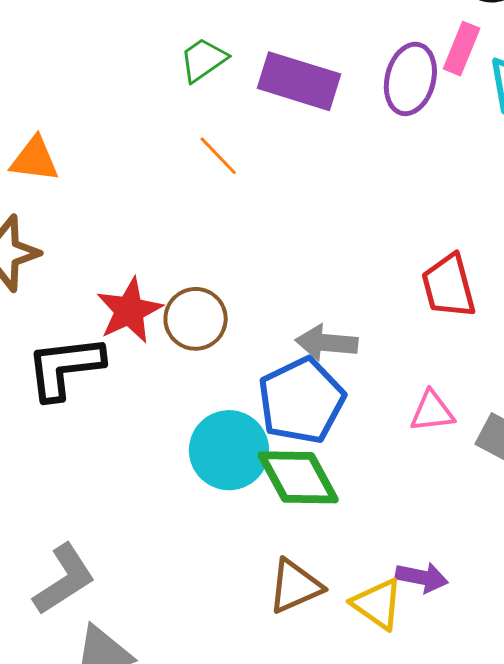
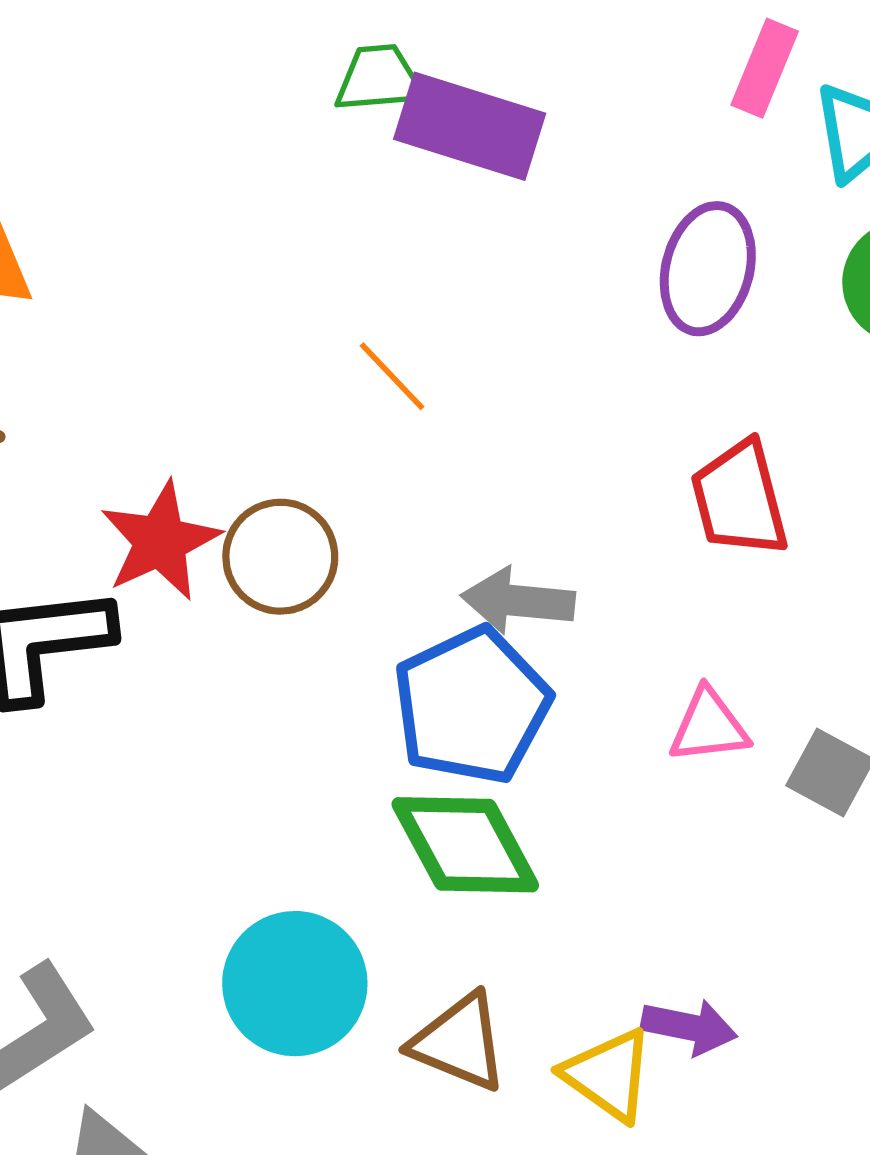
green trapezoid: (203, 60) -> (379, 79), moved, turned 30
purple ellipse: (410, 79) -> (708, 269), moved
orange line: (218, 156) -> (392, 376), moved
cyan circle: (229, 450) -> (295, 984), moved
brown triangle: (295, 586) -> (459, 1042), turned 46

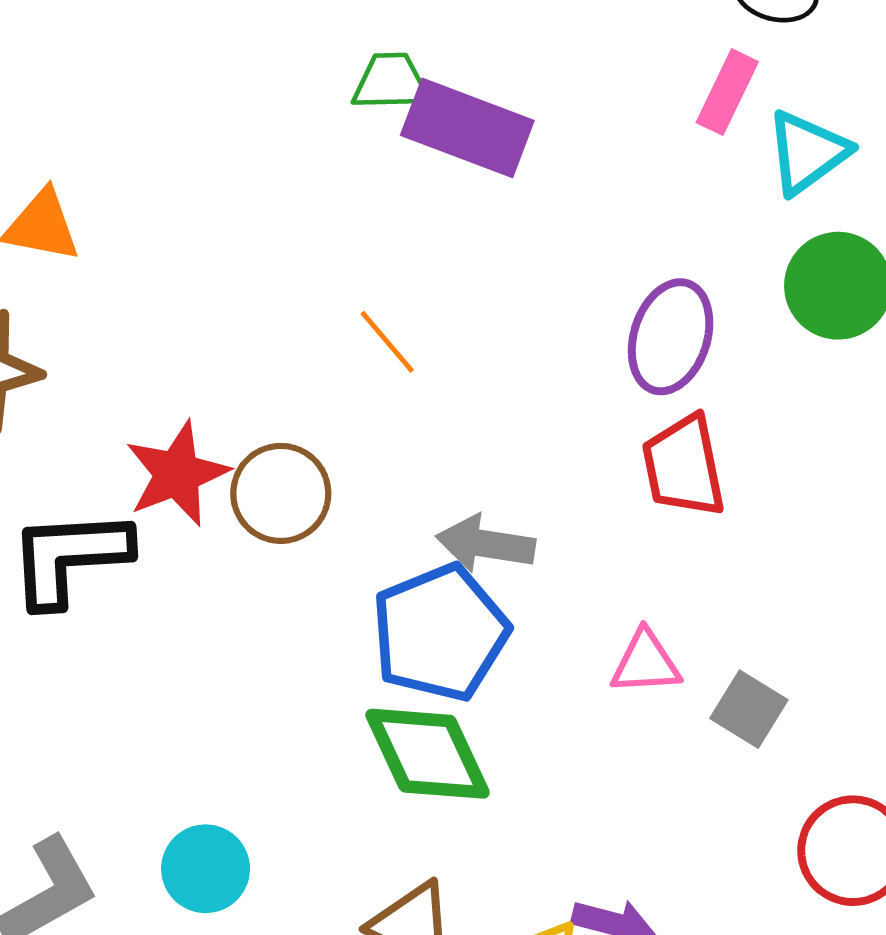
purple ellipse: (708, 269) -> (671, 337), moved
cyan circle: (295, 984) -> (206, 869), moved, size x0.7

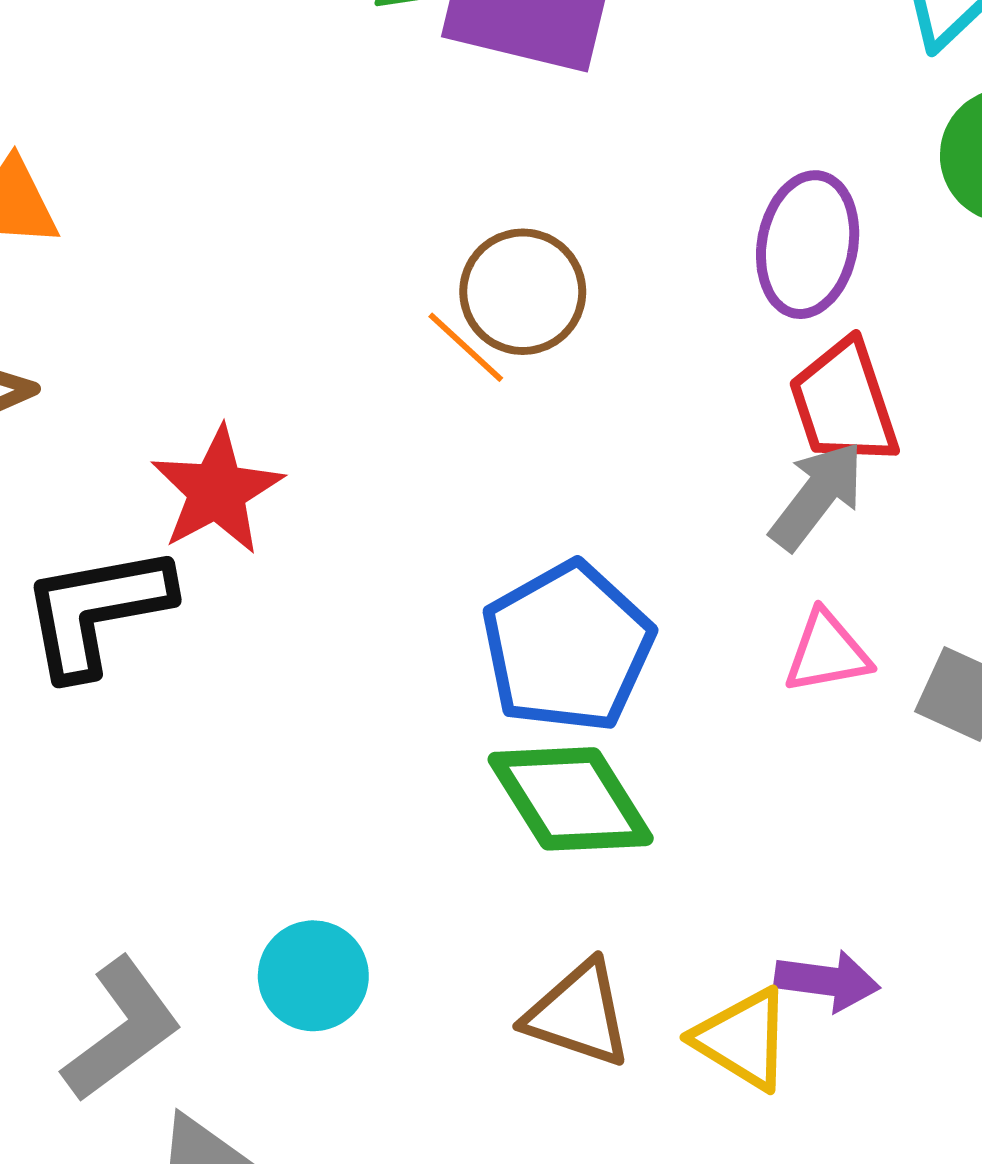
orange line: (387, 342) -> (466, 347), moved
brown circle: (281, 493) -> (523, 292), moved
gray arrow: (486, 544) -> (817, 496), moved, turned 126

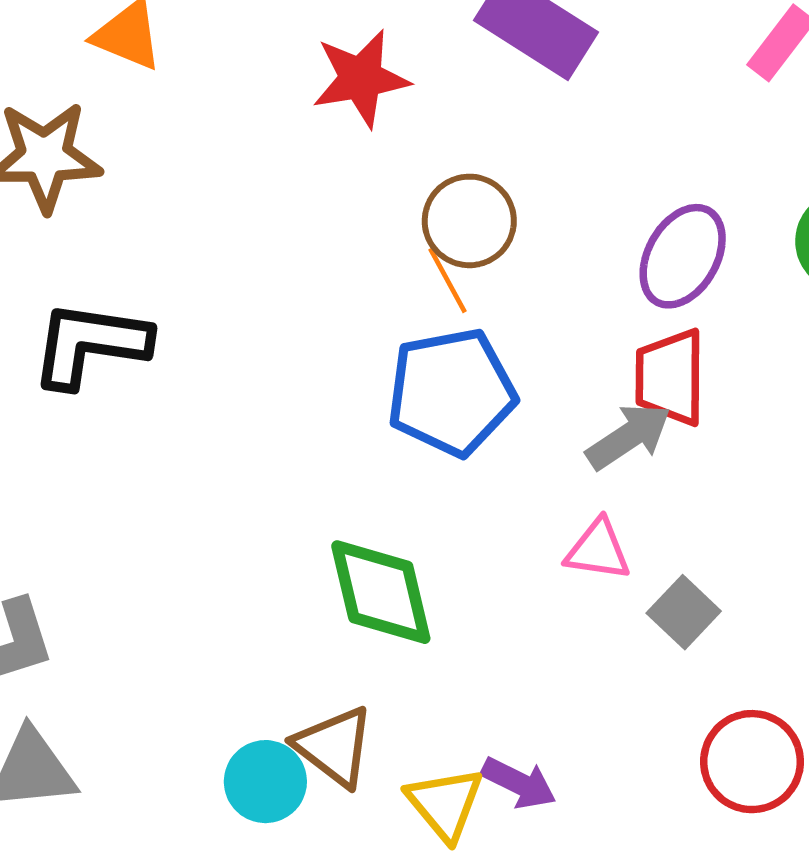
orange line: (466, 347) -> (447, 280), moved
red star: (217, 491) -> (361, 78), moved
blue pentagon: (568, 647) -> (451, 392), moved
cyan circle: (313, 976) -> (265, 782), moved

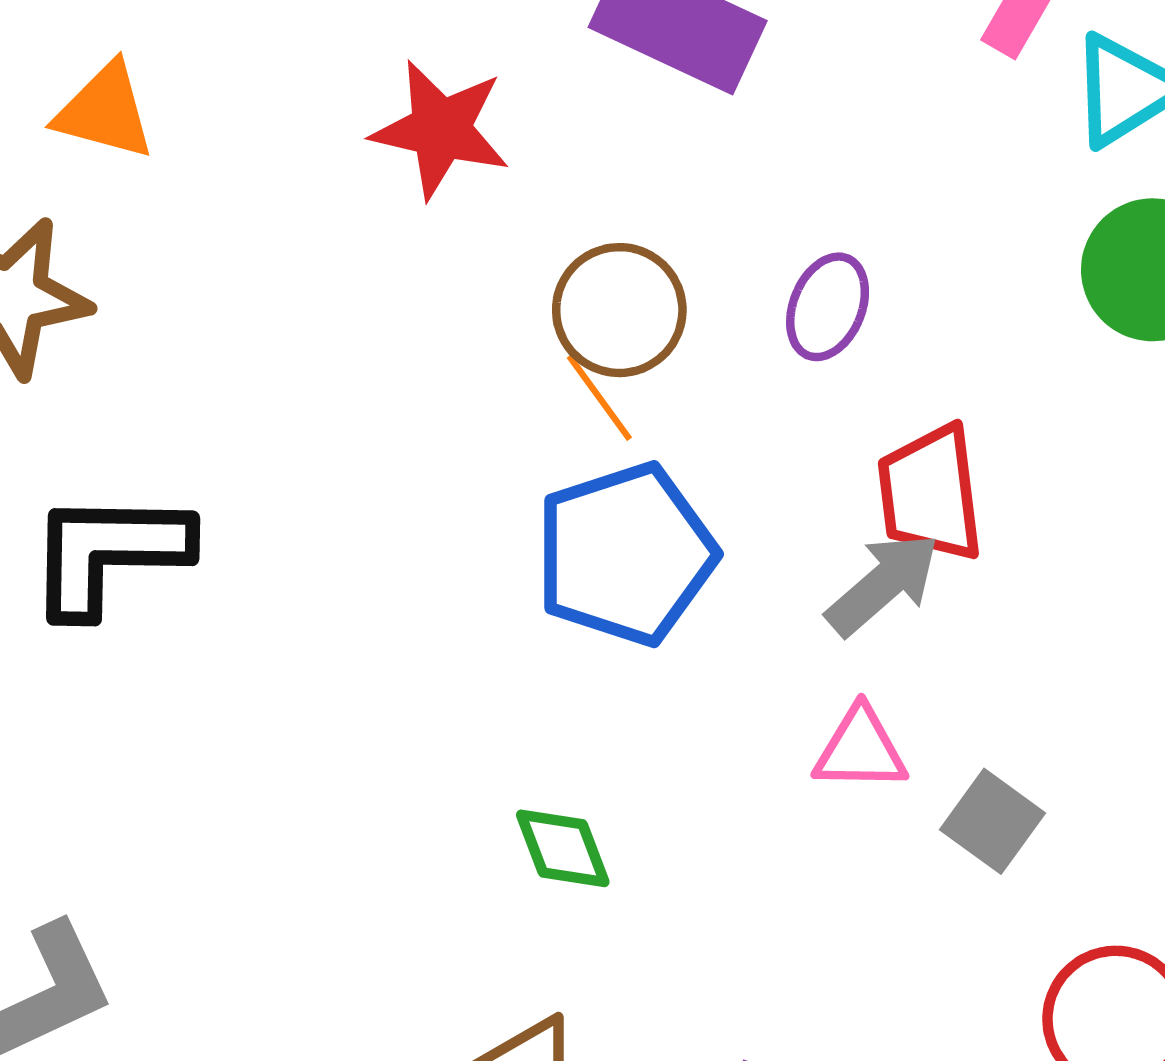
red star: (361, 78) -> (441, 129), turned 30
purple ellipse: (683, 256) -> (828, 307), moved, size x0.7
green diamond: (381, 592) -> (563, 848), size x0.6

